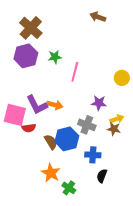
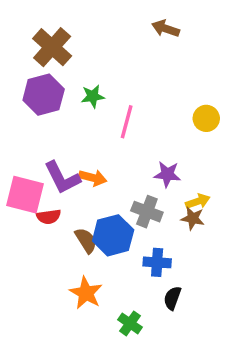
yellow circle: (122, 78) -> (206, 118), moved
green cross: (69, 188) -> (130, 323), moved

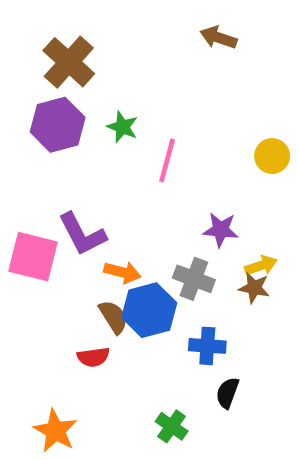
green star: (93, 96) -> (122, 127), turned 30
orange arrow: (93, 178) -> (122, 272), moved
red semicircle: (49, 217) -> (93, 357), moved
orange star: (86, 293) -> (55, 431), moved

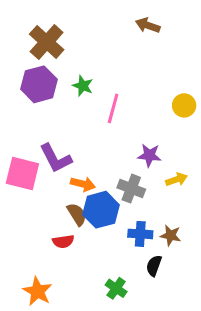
brown star: (254, 288) -> (171, 235), moved

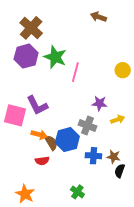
green star: (83, 86) -> (55, 57), size x1.6
orange arrow: (83, 184) -> (39, 135), moved
black semicircle: (154, 266) -> (120, 171), moved

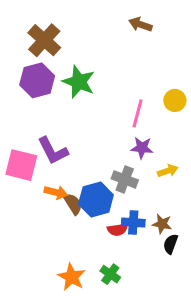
pink line: (75, 72) -> (138, 113), moved
red semicircle: (42, 161) -> (117, 230), moved
orange star: (25, 194) -> (72, 277), moved

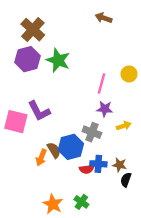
orange arrow: (56, 192) -> (41, 158), moved, turned 98

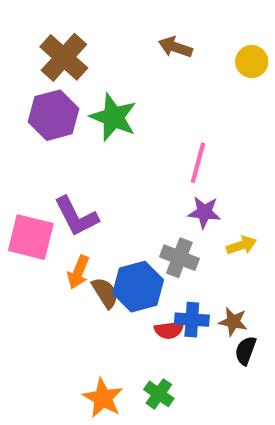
brown arrow: (104, 18) -> (175, 47), moved
yellow circle: (129, 74) -> (252, 62), moved
orange arrow: (41, 158) -> (78, 272), moved

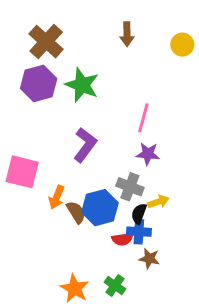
brown arrow: (175, 47) -> (127, 34), turned -110
purple L-shape: (76, 216) -> (85, 145), moved, turned -116
yellow arrow: (241, 245) -> (158, 202), moved
brown star: (233, 322) -> (149, 259), moved
black semicircle: (246, 351) -> (139, 214), moved

